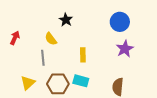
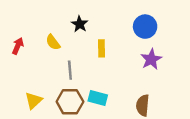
yellow semicircle: (51, 39) -> (53, 42), moved
yellow rectangle: (83, 55) -> (101, 48), moved
gray line: (43, 58) -> (70, 70), moved

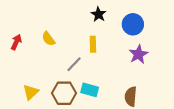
black star: (80, 24) -> (98, 14), moved
gray line: (70, 70) -> (74, 64), moved, turned 49

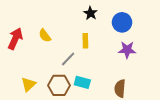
red arrow: (16, 42) -> (15, 39), size x1.5
purple star: (138, 54) -> (127, 50), turned 30

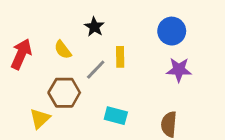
black star: (90, 13) -> (94, 27), moved
gray line: (68, 59) -> (96, 70), moved
brown hexagon: (59, 85) -> (64, 93), moved

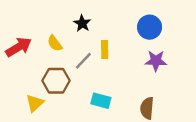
red arrow: (21, 54) -> (19, 47), turned 35

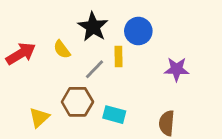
black star: (82, 23) -> (93, 27), size x1.5
blue circle: (150, 27) -> (138, 31), moved
brown hexagon: (56, 81) -> (77, 102), moved

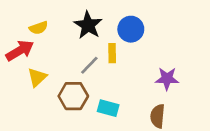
yellow semicircle: (62, 49) -> (39, 28), moved, turned -72
purple star: (177, 69) -> (167, 79), moved
yellow triangle: (39, 117) -> (37, 77), moved

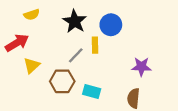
yellow semicircle: (39, 28) -> (32, 15), moved

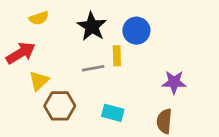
gray line: (76, 55) -> (93, 68), turned 36
brown hexagon: (62, 81) -> (60, 106), moved

